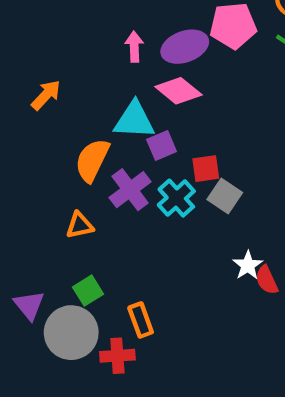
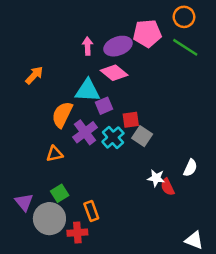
white star: (248, 265) -> (156, 178), turned -30

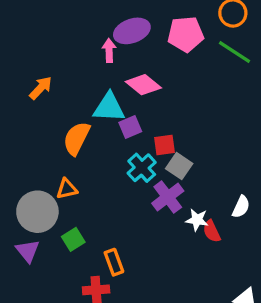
purple ellipse: (118, 46) -> (132, 31), moved
purple cross: (85, 132) -> (168, 197), moved
gray circle: (49, 219) -> (37, 212), moved

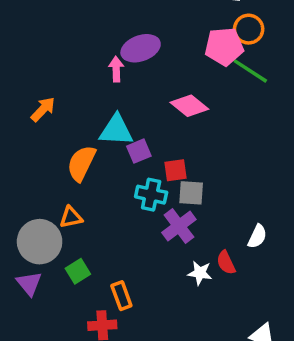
pink pentagon: (186, 34) -> (224, 47), moved
pink diamond: (143, 85) -> (189, 106), moved
gray square: (179, 166) -> (191, 193), turned -30
cyan cross: (142, 168) -> (151, 195), turned -36
white star: (197, 220) -> (200, 273), moved

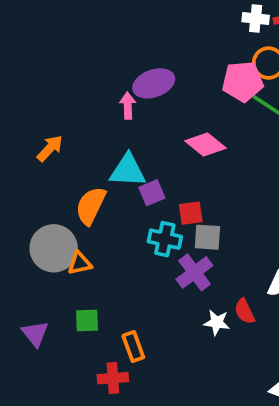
gray circle: (40, 242) -> (54, 248), moved
green square: (78, 271) -> (87, 321), turned 30

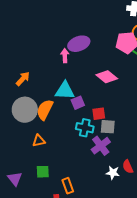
gray circle: (54, 248) -> (25, 110), moved

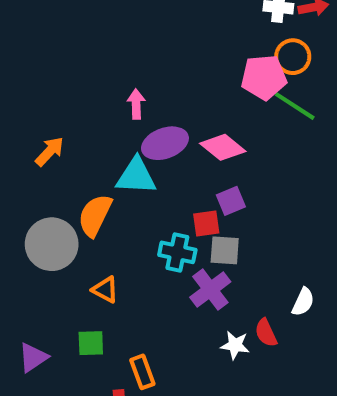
purple ellipse: (79, 44) -> (165, 143), moved
purple square: (78, 103) -> (231, 201), moved
gray circle: (25, 110) -> (52, 244), moved
orange triangle: (39, 141) -> (105, 290), moved, turned 40
purple triangle: (15, 179) -> (33, 358), turned 35

